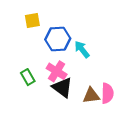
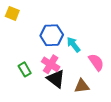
yellow square: (32, 20) -> (12, 13), moved, turned 32
pink semicircle: (107, 93) -> (96, 62), moved, turned -36

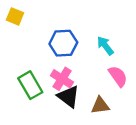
cyan arrow: (73, 45) -> (105, 46), moved
green rectangle: (25, 69) -> (30, 85), size x1.5

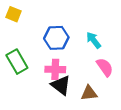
pink cross: (62, 79) -> (55, 69), turned -30
green rectangle: (30, 85) -> (17, 62), moved

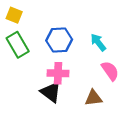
green rectangle: (17, 62) -> (18, 45), moved
black triangle: (61, 85) -> (51, 92), moved

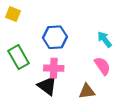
cyan arrow: (98, 42) -> (105, 39), moved
green rectangle: (18, 45) -> (19, 57), moved

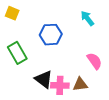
cyan arrow: (105, 39) -> (87, 18), moved
pink cross: (54, 68) -> (60, 85), moved

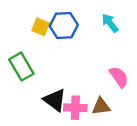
yellow square: (12, 13) -> (41, 27), moved
blue hexagon: (51, 35) -> (64, 26), moved

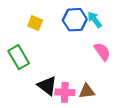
blue hexagon: (64, 26) -> (75, 20), moved
pink semicircle: (119, 77) -> (102, 52), moved

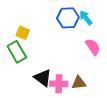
yellow square: (35, 23) -> (23, 33), moved

